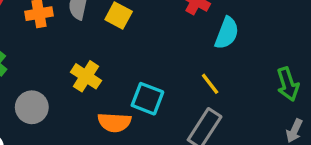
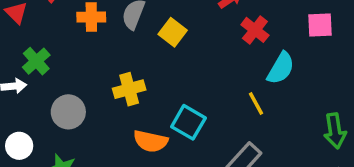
yellow cross: (86, 76) -> (129, 89), turned 32
yellow line: (210, 84) -> (256, 103), moved

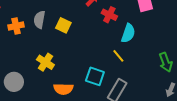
yellow cross: (129, 89) -> (45, 62), turned -30
cyan square: (188, 122) -> (95, 76), moved

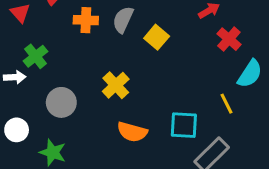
cyan square: (95, 76) -> (184, 125), turned -30

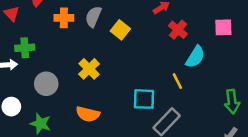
green cross: (35, 56) -> (25, 48), turned 36
orange semicircle: (132, 132) -> (88, 114), moved

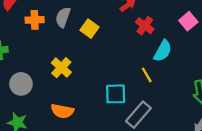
pink square: (223, 27) -> (188, 21), turned -36

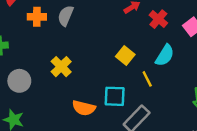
red cross: (145, 26) -> (158, 19), moved
yellow square: (90, 29) -> (125, 56), moved
orange semicircle: (62, 111) -> (84, 108), moved

